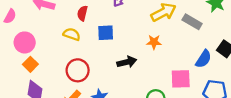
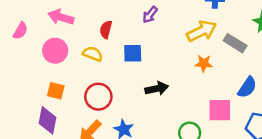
pink circle: (25, 42) -> (55, 51), moved
orange star: (154, 42) -> (204, 63), moved
orange square: (30, 64) -> (56, 91), moved, turned -32

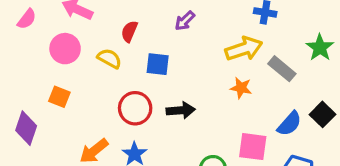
red circle: (98, 97) -> (135, 108), moved
purple diamond: (48, 120) -> (26, 128), moved

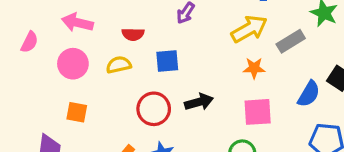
red semicircle: (129, 31) -> (133, 34), turned -100
yellow semicircle: (109, 58) -> (119, 65), turned -30
gray rectangle: (282, 69) -> (291, 41), turned -60
pink square: (253, 147) -> (258, 112), moved

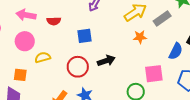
red semicircle: (133, 34) -> (54, 21), moved
yellow semicircle: (119, 65) -> (43, 57), moved
orange square: (77, 112) -> (20, 75), moved
pink square: (258, 112) -> (154, 74), moved

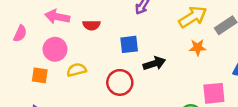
black arrow: (106, 61) -> (154, 63), moved
orange square: (20, 75) -> (40, 75), moved

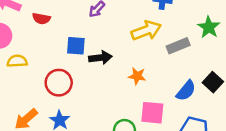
orange star: (198, 47) -> (137, 76), moved
black arrow: (154, 63) -> (100, 58), moved

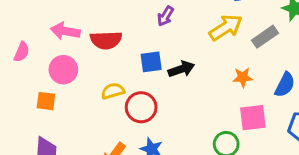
red semicircle: (41, 19) -> (106, 40), size x1.5
yellow semicircle: (17, 61) -> (113, 91), moved
orange star: (137, 76) -> (243, 77), moved

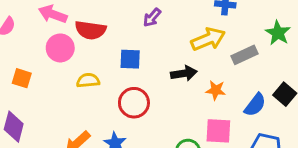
black arrow: (181, 69) -> (184, 73), moved
pink circle: (63, 70) -> (60, 48), moved
red circle: (141, 107) -> (134, 103), moved

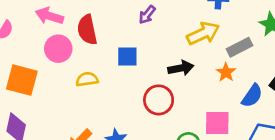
red semicircle: (90, 30) -> (87, 30), turned 72
orange square: (22, 78) -> (22, 80), size x1.6
orange star: (216, 90) -> (226, 72), moved, turned 30
red circle: (134, 103) -> (159, 100), moved

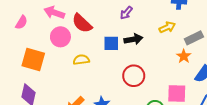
red semicircle: (87, 30) -> (82, 23), turned -35
yellow arrow: (203, 33) -> (167, 27), size x0.7
black arrow: (181, 68) -> (133, 39), moved

